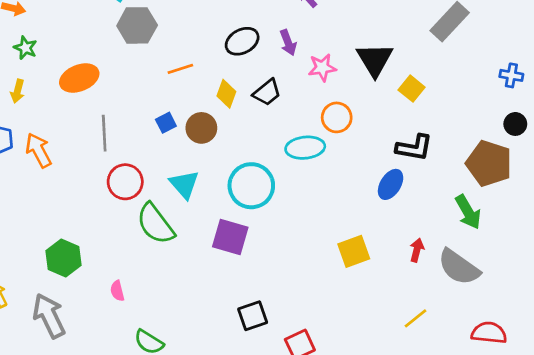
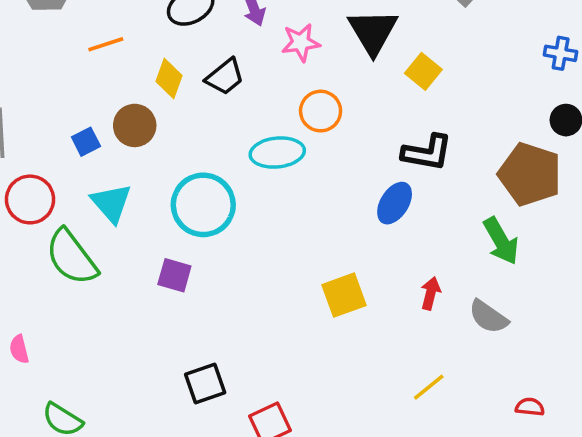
blue square: (166, 123) -> (86, 142), moved
purple square: (230, 237) -> (174, 275), size x0.7
gray semicircle: (459, 267) -> (488, 317), size x0.7
red semicircle: (489, 333) -> (530, 407), size x0.6

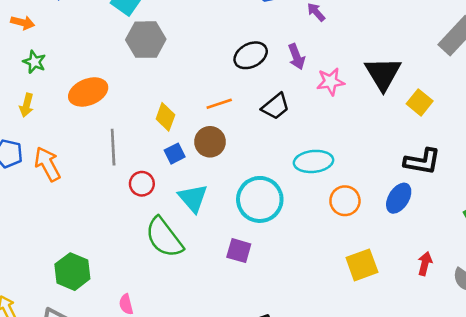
orange line: (106, 44) -> (219, 104), moved
yellow diamond: (169, 79) -> (165, 117), moved
orange circle: (321, 111) -> (345, 201), moved
red circle: (30, 199) -> (142, 184), moved, size x0.7

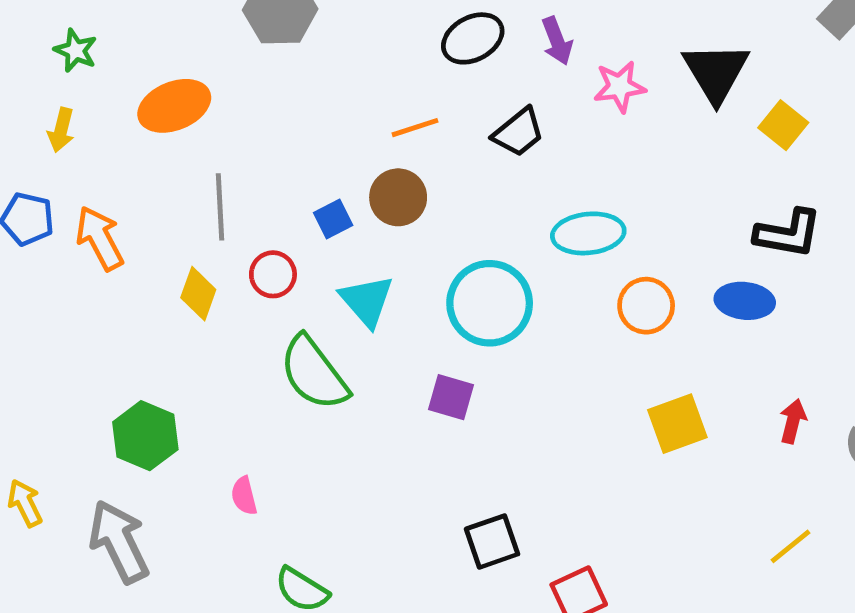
yellow diamond: (165, 117) -> (198, 294), moved
blue ellipse: (399, 198) -> (745, 301), turned 64

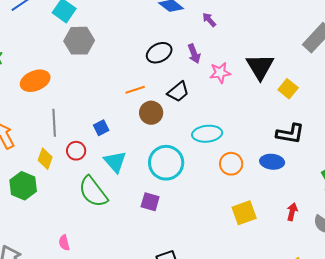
brown circle: (398, 197) -> (151, 113), moved
green hexagon: (145, 436) -> (23, 186), moved

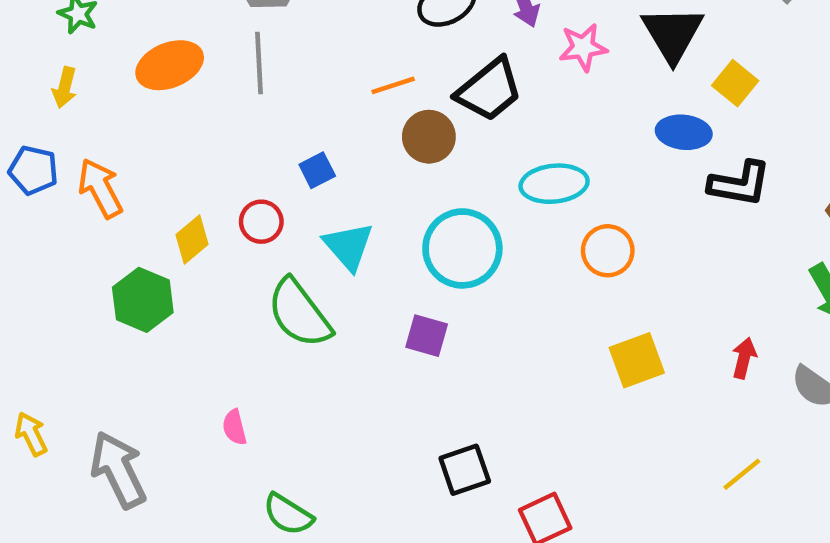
black trapezoid: (178, 92) -> (489, 90), size x1.4
gray line: (54, 123) -> (259, 63), moved
yellow diamond: (45, 159) -> (192, 240), turned 30
blue ellipse: (272, 162) -> (684, 132), moved

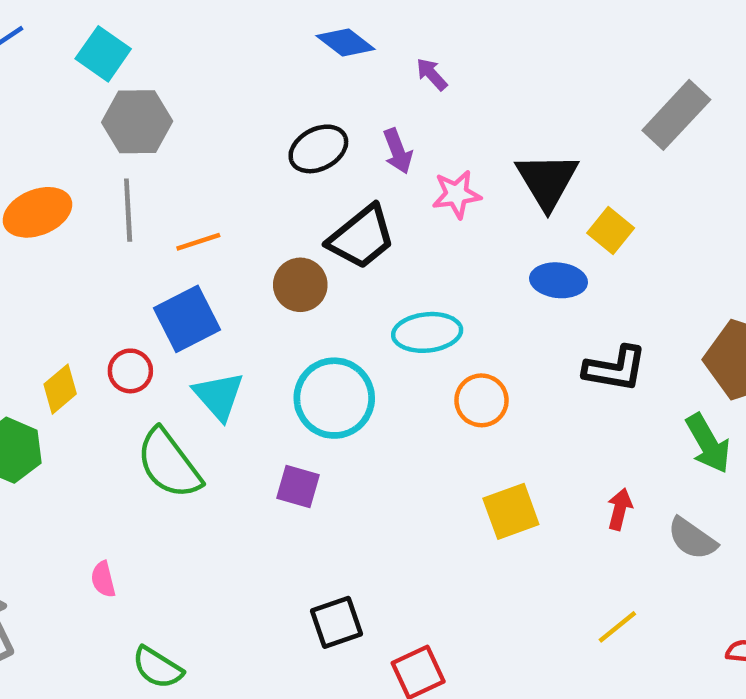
orange line: (393, 85) -> (198, 242), moved
blue square: (317, 170) -> (187, 319), size x1.8
black L-shape: (740, 184) -> (615, 369), moved

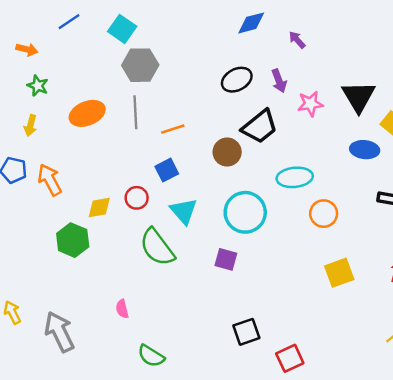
blue diamond: (346, 42) -> (251, 23), turned -52
blue square: (187, 319) -> (167, 170), size x0.7
yellow diamond: (60, 389) -> (99, 208), turned 30

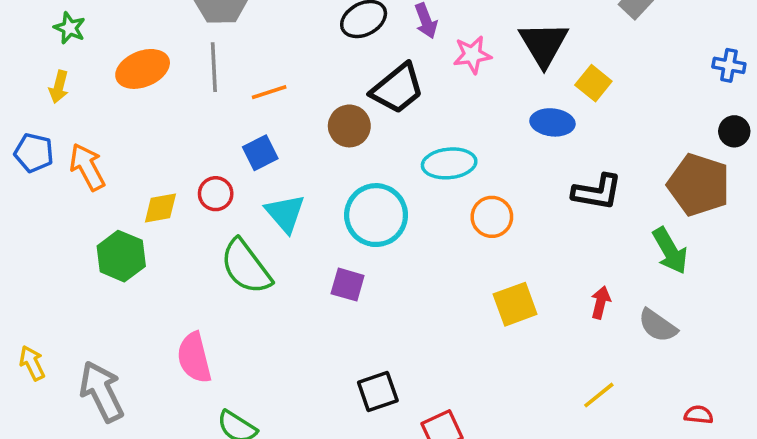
pink semicircle: (122, 309) -> (194, 358), size x1.8

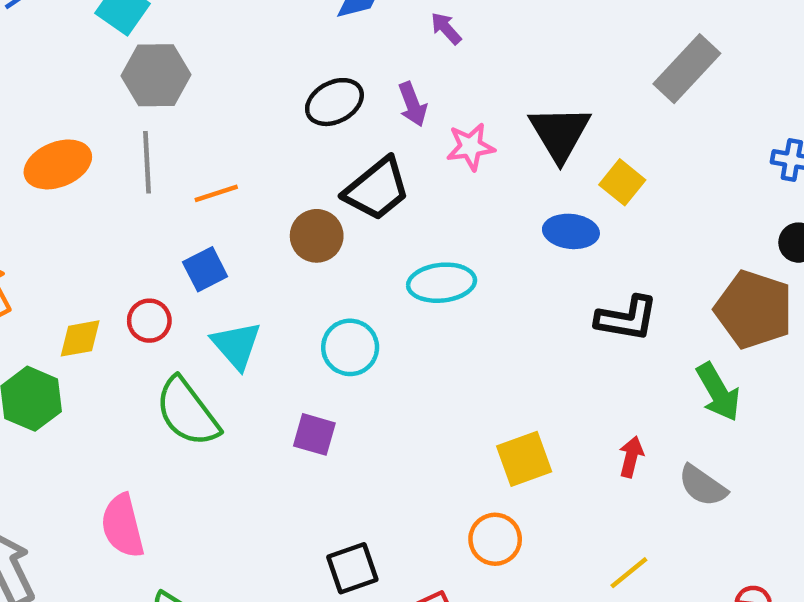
cyan circle: (376, 215) -> (350, 347), size x0.7
orange circle: (492, 217) -> (495, 539), moved

